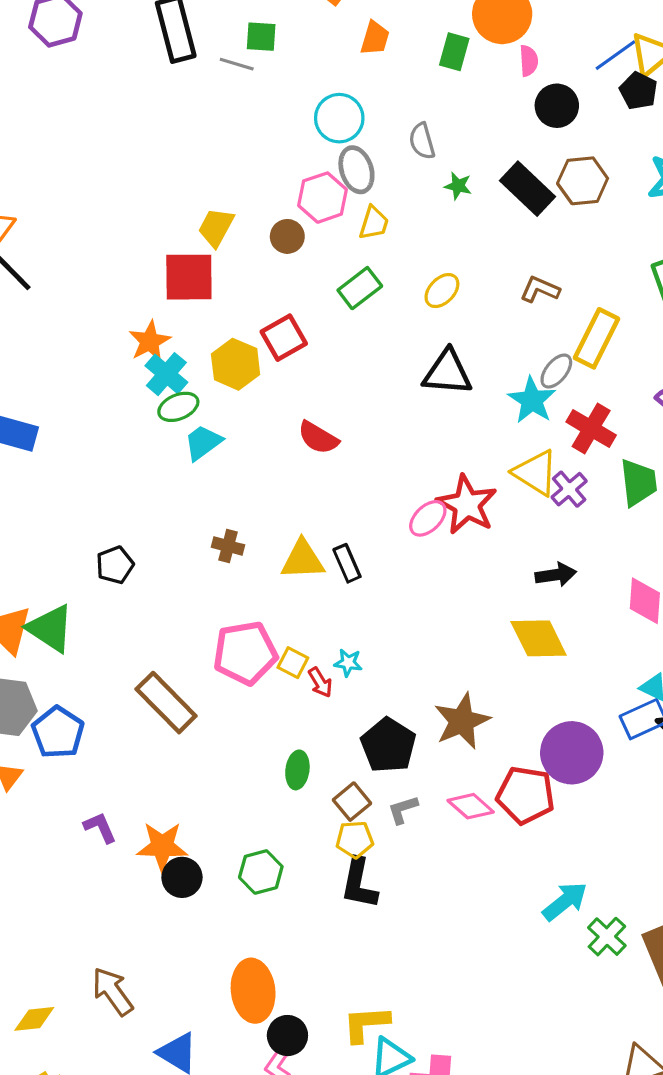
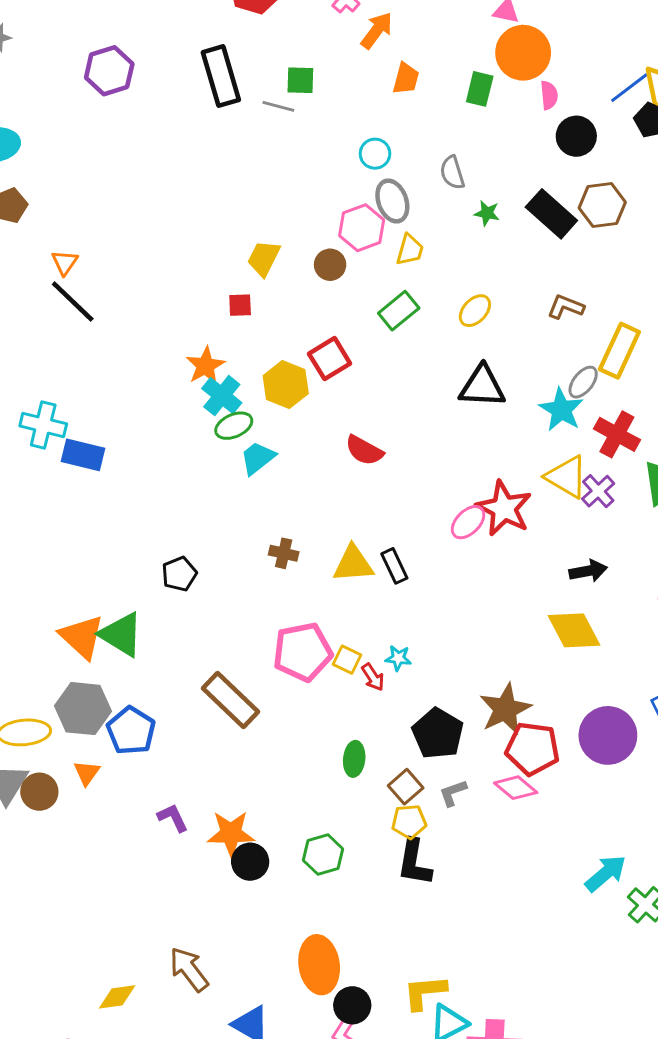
cyan circle: (339, 118) -> (375, 154), size x0.7
red square: (189, 277) -> (240, 305), size x0.5
red pentagon: (526, 795) -> (532, 749), moved

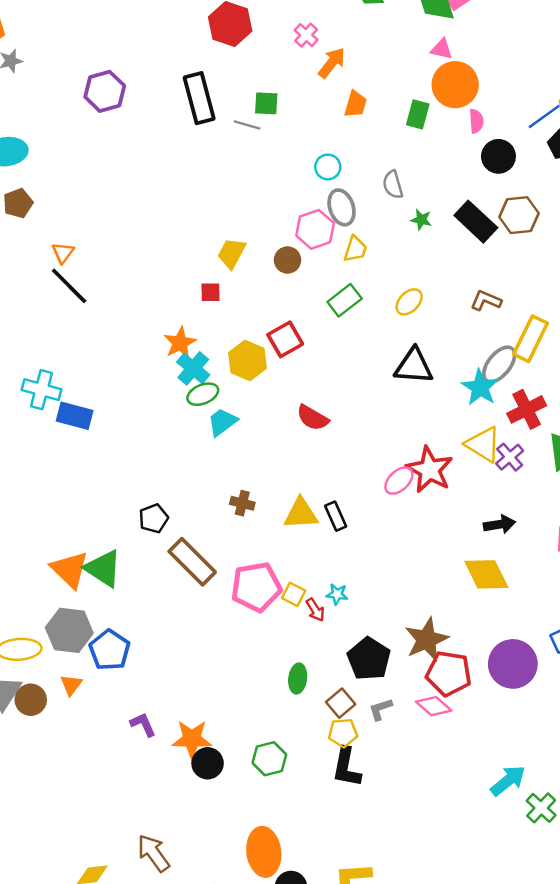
gray ellipse: (583, 382) -> (499, 365), size x1.4
red cross: (617, 434) -> (527, 409), turned 33
brown rectangle: (231, 700) -> (192, 562), moved

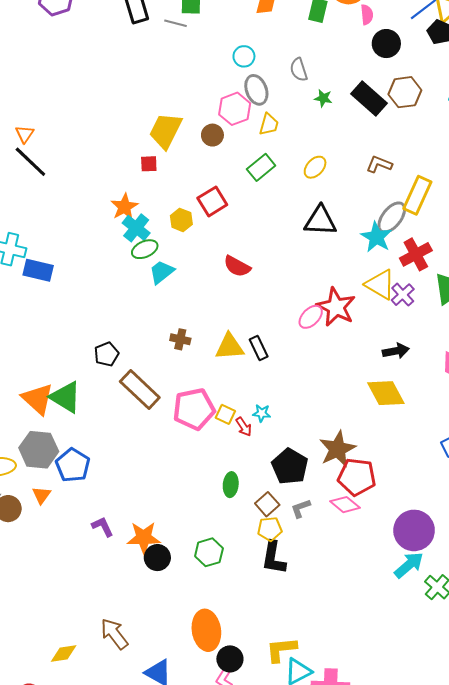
yellow trapezoid: (232, 253) -> (165, 131), size x1.4
yellow hexagon: (247, 360) -> (181, 220), size x0.7
purple circle: (513, 664) -> (414, 530), moved

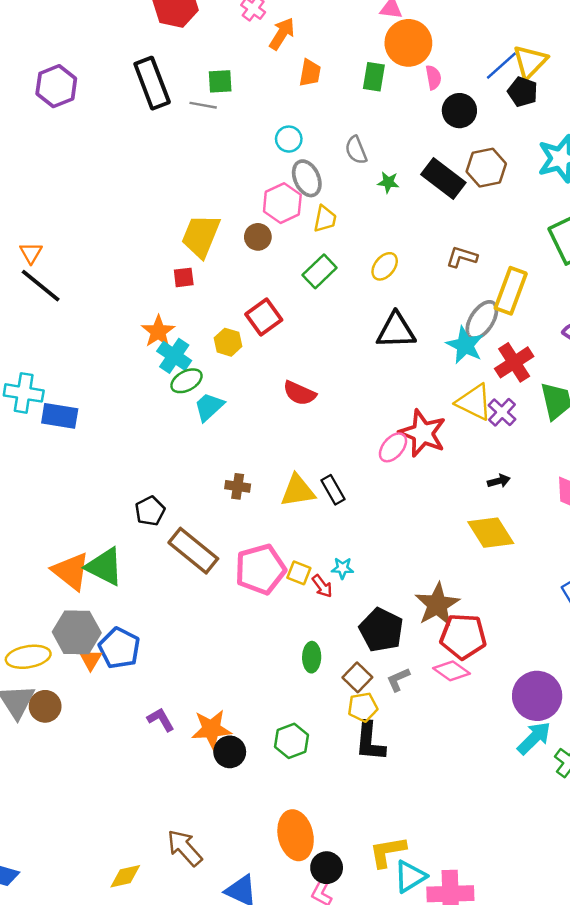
black arrow: (396, 351) -> (499, 481), size x0.7
orange triangle: (41, 495) -> (91, 660), moved

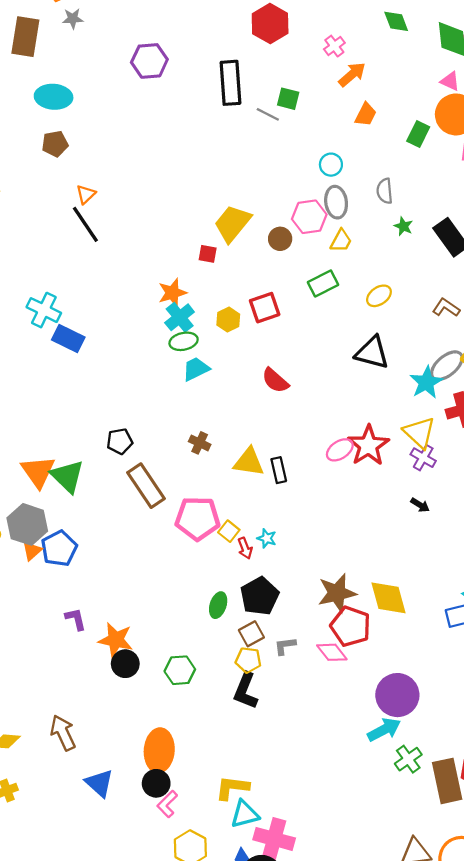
purple cross: (502, 412) -> (423, 458), moved, turned -30
black arrow: (499, 481) -> (420, 505), turned 30
yellow diamond: (491, 533) -> (388, 598), moved
black pentagon: (381, 630) -> (260, 596), moved
black circle: (327, 868) -> (156, 783), moved

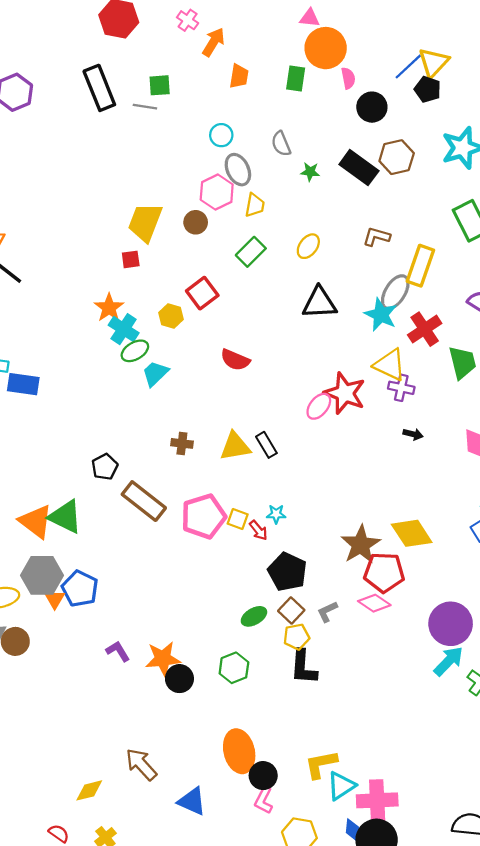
green ellipse: (218, 605) -> (254, 616), moved, turned 60
black circle: (156, 783) -> (263, 776), moved

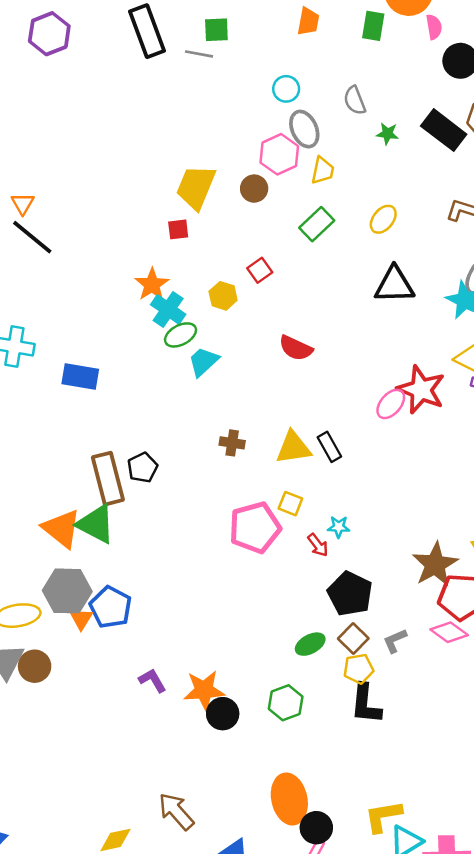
red square: (202, 293) -> (260, 270), size x0.7
blue rectangle: (23, 384) -> (80, 376), moved
brown rectangle: (144, 501) -> (108, 479), moved, turned 36
yellow square: (238, 519) -> (290, 504), moved

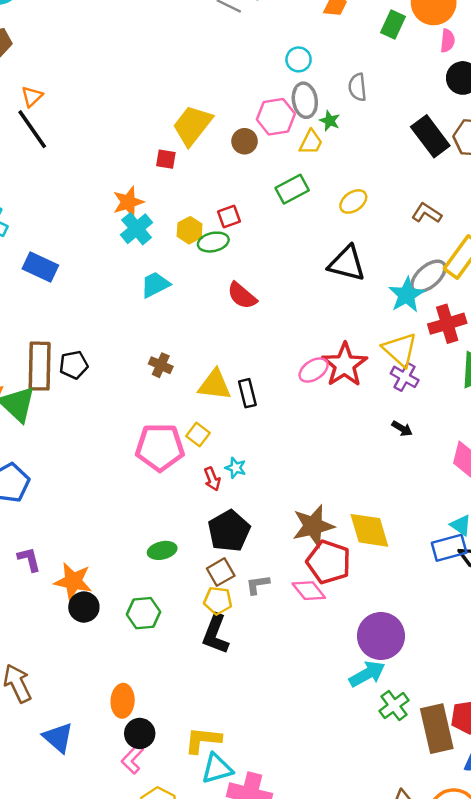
green star: (387, 134) -> (330, 121), moved
green ellipse: (181, 335) -> (213, 242), moved
green ellipse: (310, 644) -> (162, 550), moved
orange ellipse: (289, 799) -> (123, 701), size x0.7

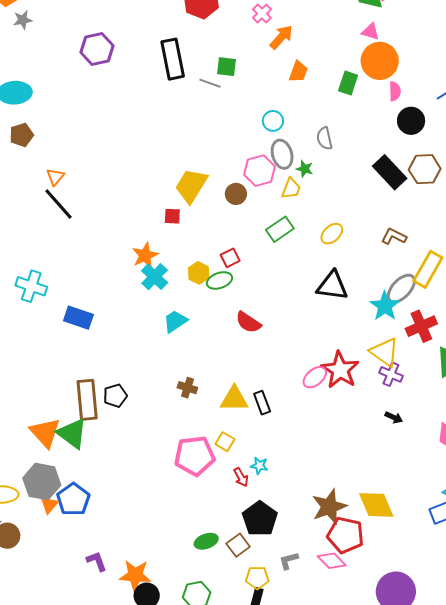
brown square: (221, 572) -> (238, 545), moved

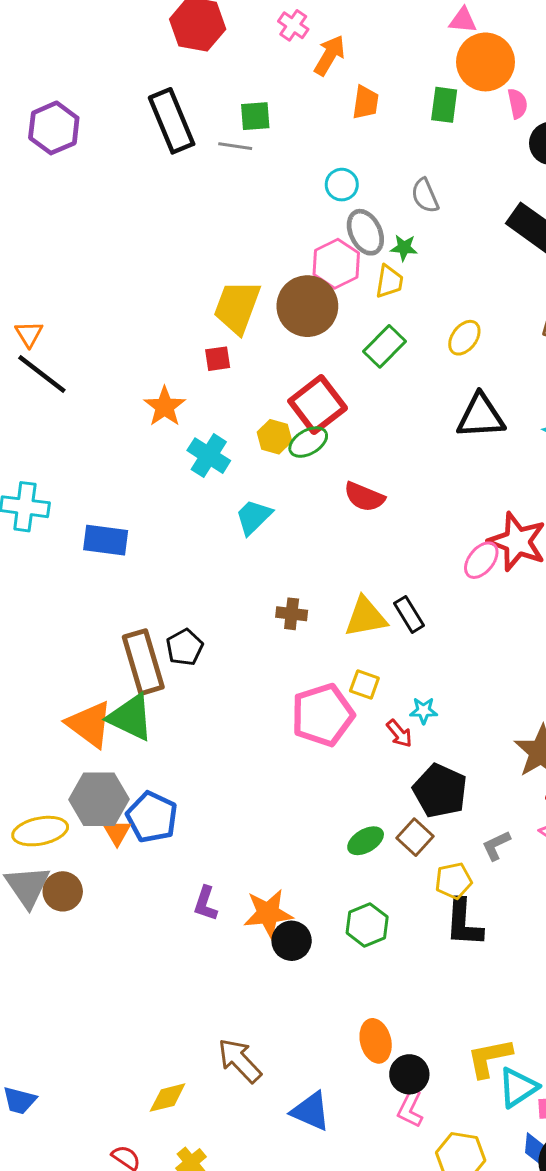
brown circle: (236, 194) -> (307, 306), size x1.8
orange star: (145, 255) -> (165, 407), moved
red square: (230, 258) -> (318, 405), size x1.8
purple L-shape: (97, 561) -> (206, 904), turned -130

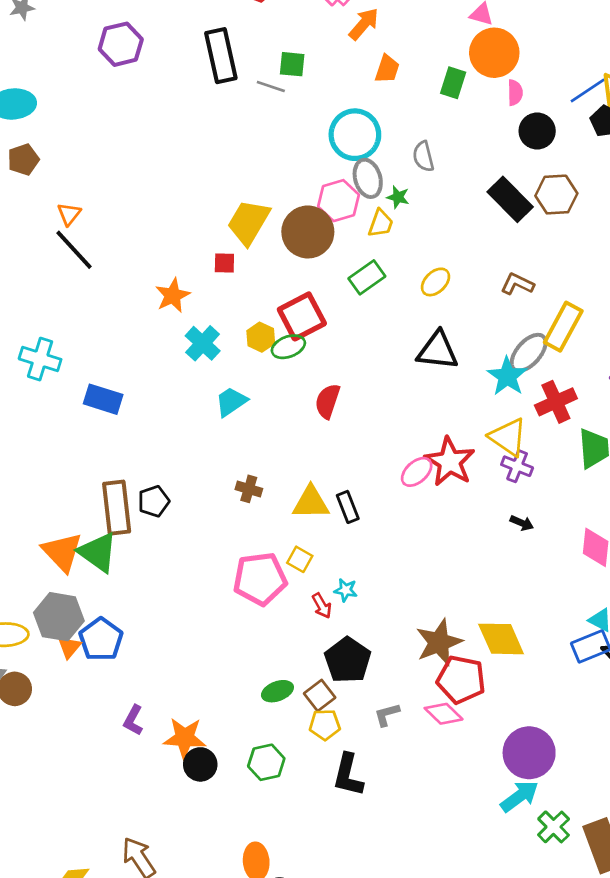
cyan circle: (342, 185) -> (355, 135), size x1.8
red semicircle: (364, 497) -> (328, 401), turned 76
yellow pentagon: (454, 881) -> (325, 725), moved

